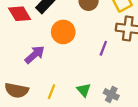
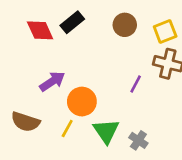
orange circle: (63, 32) -> (82, 102), moved
green triangle: (84, 90) -> (106, 131), size x1.5

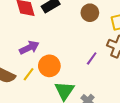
yellow line: (67, 128) -> (29, 74), moved

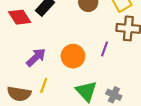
orange circle: (49, 66) -> (73, 56), moved

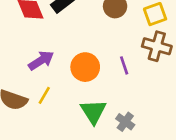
purple line: (104, 49) -> (124, 65), turned -48

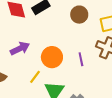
yellow line: (44, 95) -> (35, 77), moved

